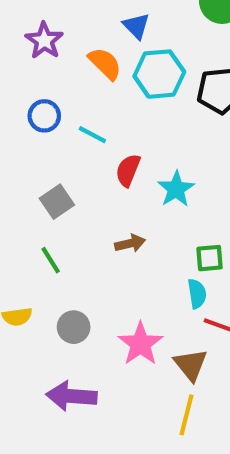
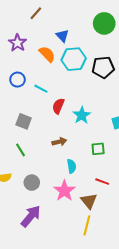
gray square: (57, 202) -> (24, 121), turned -35
cyan semicircle: (197, 294) -> (72, 166), moved
purple arrow: (71, 396) -> (31, 216), turned 125

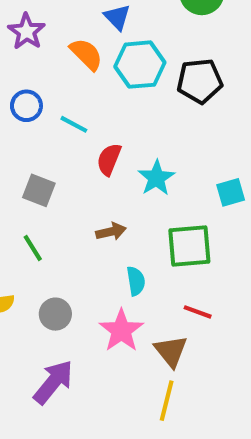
green square: (98, 149) -> (189, 246), size x1.6

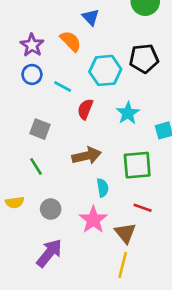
purple star: (26, 32) -> (32, 45), moved
cyan hexagon: (140, 65) -> (105, 70), moved
cyan star: (156, 178) -> (128, 113), moved
brown arrow: (111, 232) -> (87, 156), size x1.5

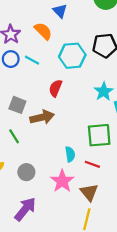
cyan line: (63, 86) -> (32, 60), moved
cyan star: (128, 113) -> (104, 92), moved
brown arrow: (87, 156) -> (42, 117), moved
red line: (143, 208) -> (92, 164), moved

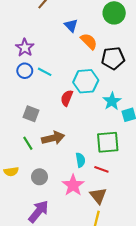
orange semicircle: (43, 31) -> (89, 41), moved
cyan hexagon: (72, 56) -> (86, 81), moved
brown arrow: (42, 117) -> (53, 138), moved

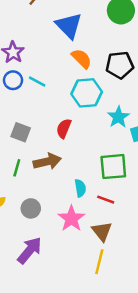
blue triangle: (71, 26) -> (69, 26), size x1.6
orange semicircle: (89, 41) -> (82, 59), moved
red semicircle: (67, 98) -> (64, 128), moved
green line: (28, 143) -> (17, 168), turned 48

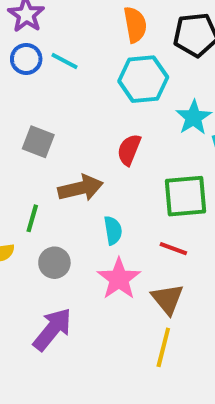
orange semicircle: (82, 59) -> (135, 25), turned 35
red semicircle: (64, 128) -> (129, 150), moved
green line: (17, 168) -> (32, 218), moved
cyan semicircle: (80, 188) -> (113, 230), moved

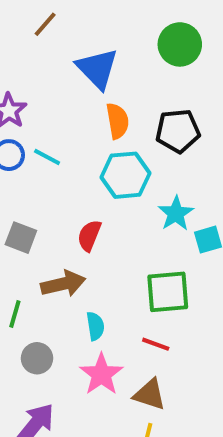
red semicircle: (129, 150) -> (89, 236), moved
brown triangle: (167, 299) -> (150, 394), turned -33

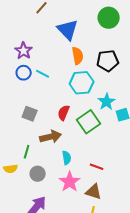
green square: (168, 292) -> (89, 122), moved, turned -30

